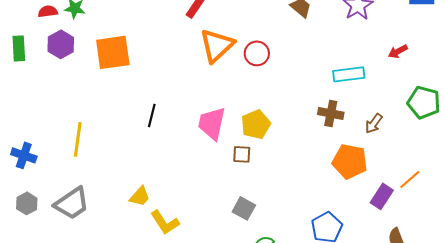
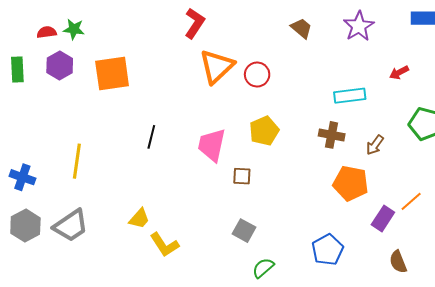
yellow pentagon: (256, 124) -> (264, 131), moved
gray hexagon: (27, 203) -> (25, 226), size x1.4

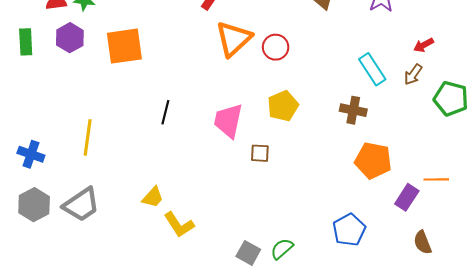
cyan rectangle: (350, 96) -> (372, 69), turned 64
brown arrow: (375, 145) -> (413, 74), moved
orange line: (411, 201) -> (436, 179), turned 40
gray square: (244, 231) -> (248, 253), moved

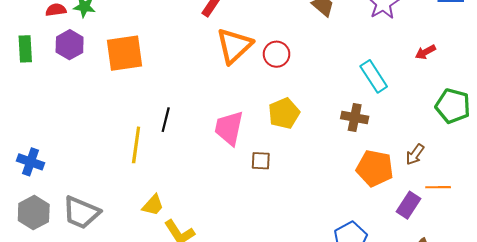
brown arrow: (413, 74) -> (415, 154), moved
yellow line: (88, 137) -> (136, 145), moved
gray trapezoid: (81, 205) -> (81, 213), turned 57

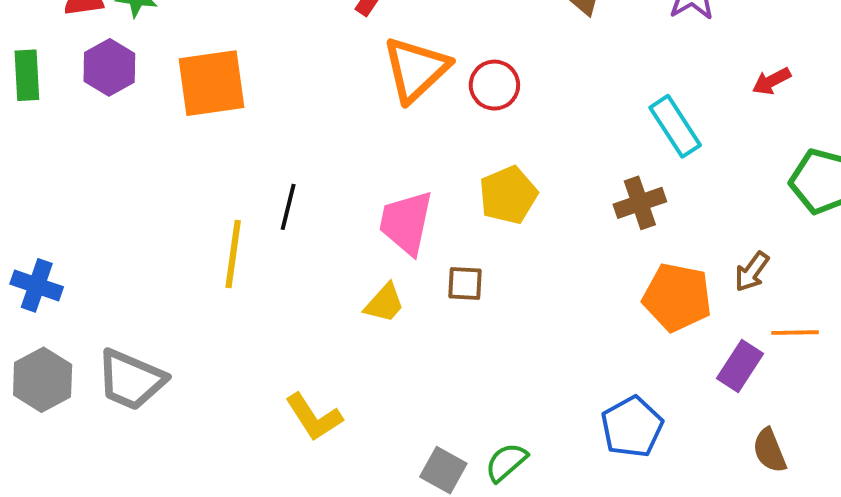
brown cross: (355, 118) -> (640, 203), turned -30
yellow trapezoid: (153, 205) -> (384, 303), moved

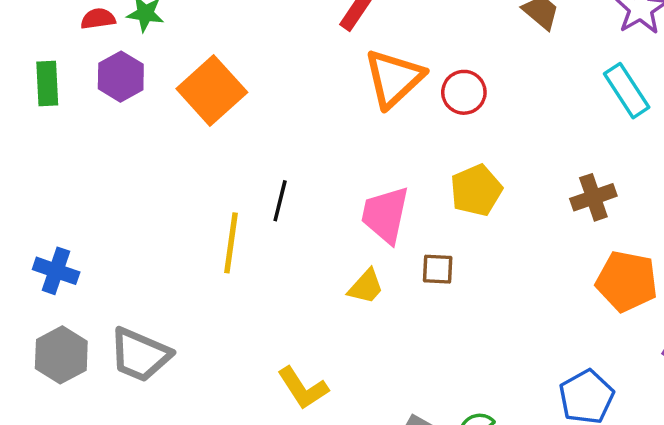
orange square: (212, 83) -> (212, 91), turned -34
cyan rectangle: (675, 126) -> (627, 91), moved

